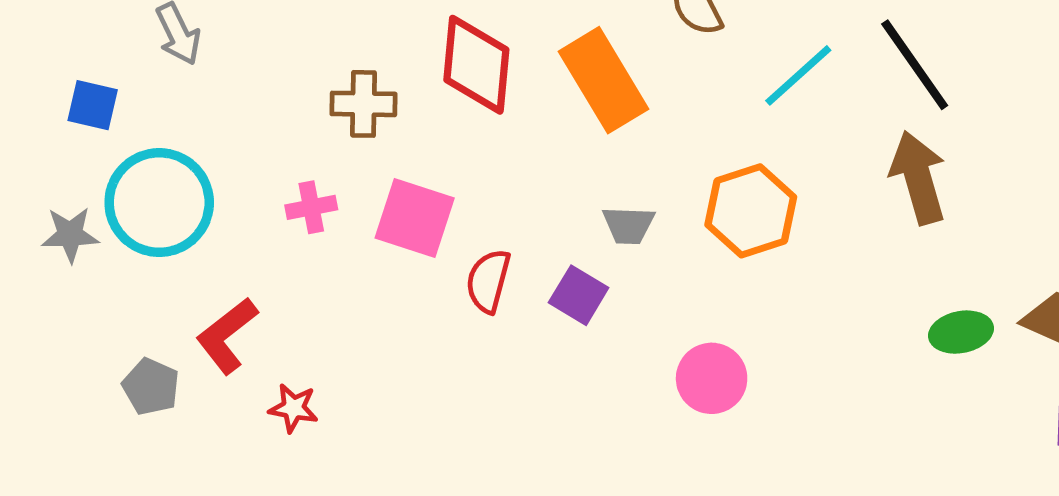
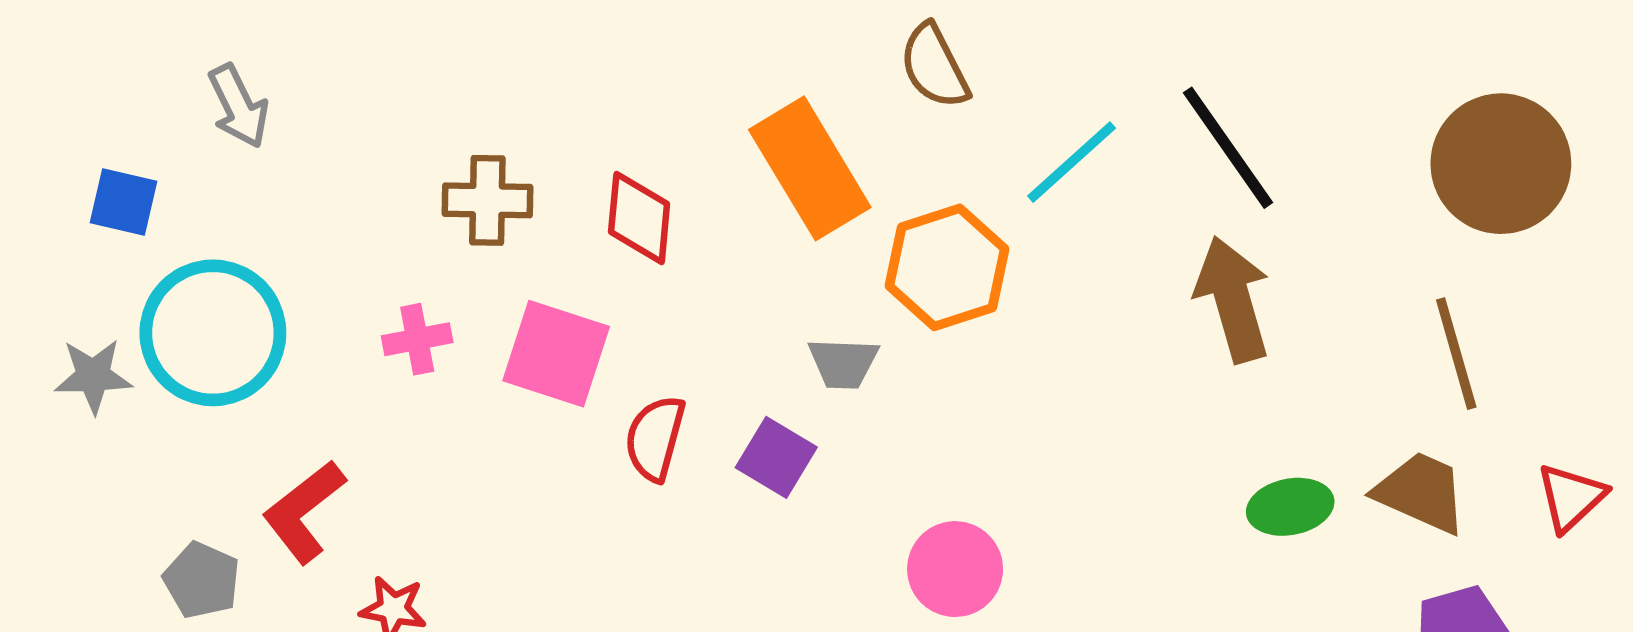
red diamond: (476, 65) -> (639, 218), moved, size x0.7
orange hexagon: (751, 211) -> (947, 267), moved

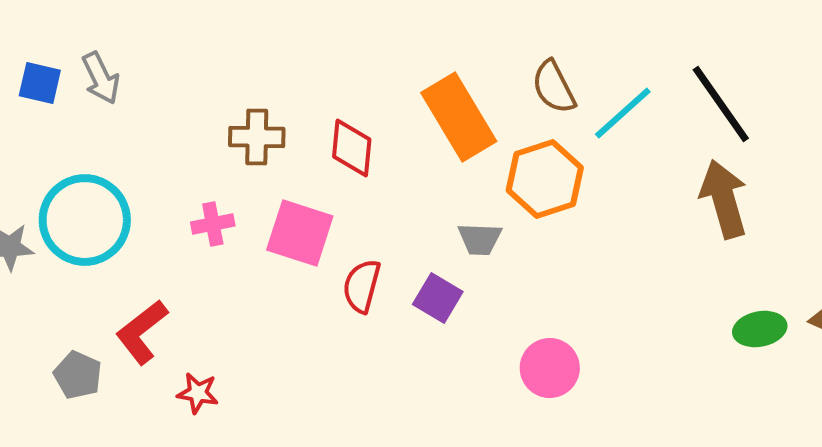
brown semicircle: (934, 66) -> (554, 87), moved
blue square: (124, 202) -> (40, 83), moved

